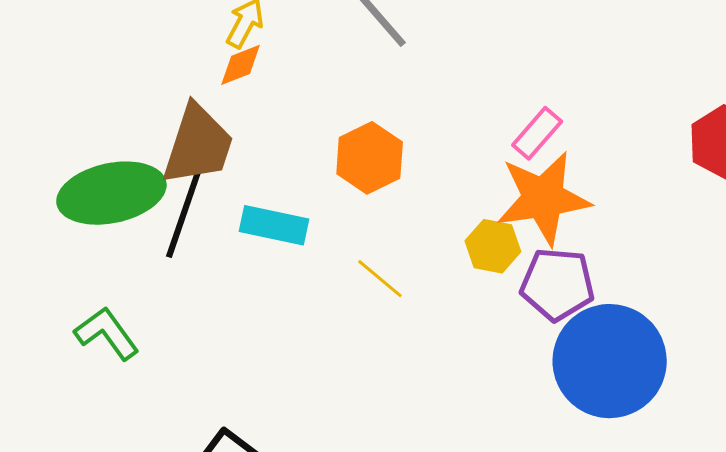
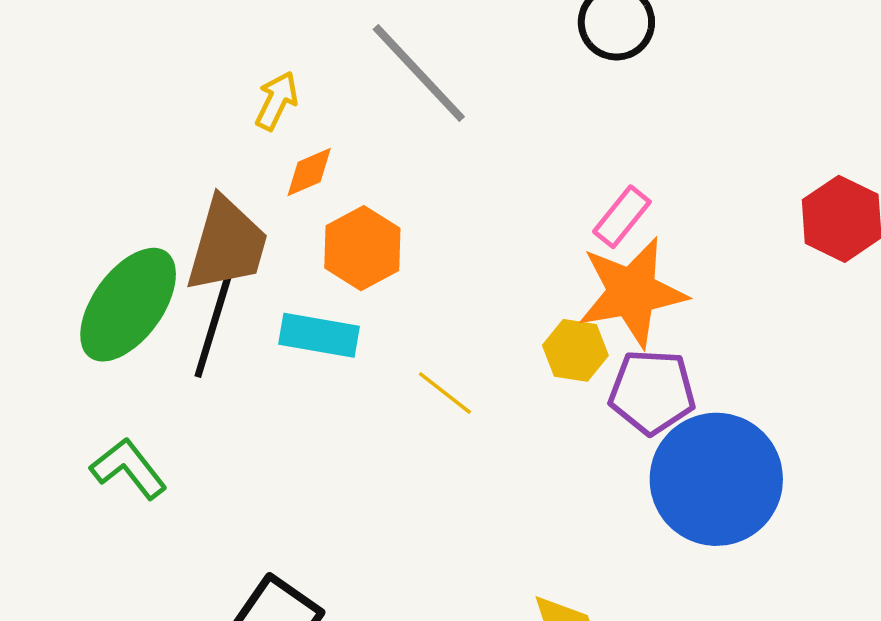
orange diamond: (241, 65) -> (309, 172), moved
orange hexagon: (370, 158) -> (362, 248), moved
green ellipse: (111, 193) -> (128, 305), turned -40

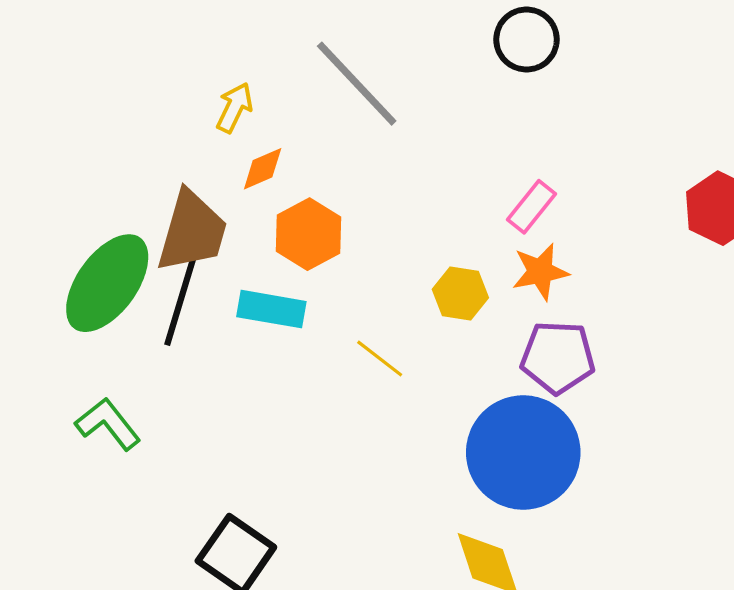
orange star: (632, 292) -> (540, 272), size x0.6
yellow hexagon: (575, 350) -> (460, 294), moved
blue circle: (716, 479) -> (523, 453), moved

